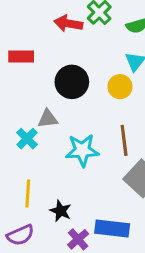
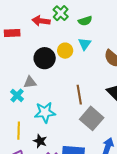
red rectangle: (21, 56) -> (12, 33), moved
yellow circle: (120, 87) -> (65, 51), moved
cyan star: (82, 150) -> (45, 112), moved

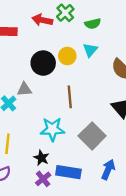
brown line: (79, 95) -> (70, 97), moved
cyan star: (45, 112) -> (52, 129), moved
black star: (40, 141) -> (41, 158), moved

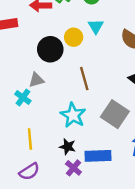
cyan star: (52, 129) -> (73, 115), turned -30

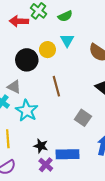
gray triangle: (36, 80) -> (14, 87), turned 40
gray square: (115, 114) -> (83, 118), size x0.7
cyan star: (73, 115) -> (27, 111), moved

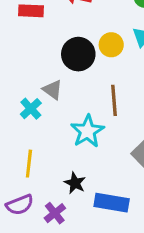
cyan star: (27, 111) -> (87, 131), moved
purple cross: (46, 165) -> (55, 213), moved

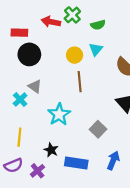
black circle: (78, 54) -> (29, 54), moved
brown line: (114, 100) -> (80, 82), moved

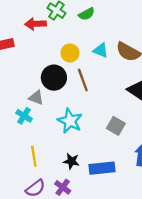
cyan triangle: (96, 49) -> (101, 50), moved, turned -32
black circle: (29, 54) -> (54, 78), moved

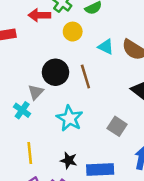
yellow circle: (70, 53) -> (73, 32), moved
gray triangle: (36, 98) -> (36, 92), turned 49

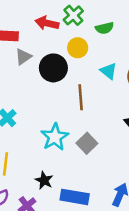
black circle: (55, 72) -> (53, 68), moved
gray triangle: (36, 92) -> (23, 57), moved
gray square: (117, 126) -> (87, 143), moved

